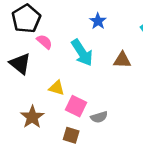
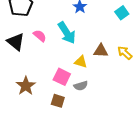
pink semicircle: (44, 42) -> (40, 36), moved
brown triangle: (122, 60) -> (101, 51), moved
yellow triangle: (57, 88) -> (81, 62), moved

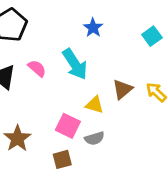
brown triangle: (101, 51) -> (123, 89), turned -42
brown square: (58, 101) -> (62, 159), turned -32

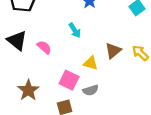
cyan arrow: (75, 64) -> (75, 30), size x0.6
pink semicircle: (37, 68) -> (44, 47), moved

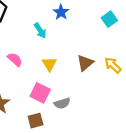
cyan arrow: (75, 30) -> (40, 31), moved
yellow triangle: (91, 63) -> (49, 64), moved, turned 42

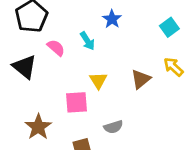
pink semicircle: (15, 59) -> (56, 48), moved
yellow arrow: (113, 65) -> (173, 67), moved
pink square: (40, 93) -> (76, 102), moved, turned -30

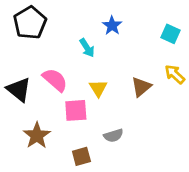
cyan square: (169, 27) -> (170, 34), turned -30
pink semicircle: (56, 48) -> (55, 80), moved, size x1.4
black triangle: (25, 67) -> (19, 90), moved

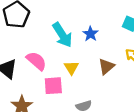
blue star: (112, 26) -> (91, 34), moved
cyan arrow: (87, 48) -> (62, 35), size x1.6

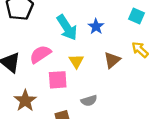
pink semicircle: (36, 61) -> (40, 54), turned -75

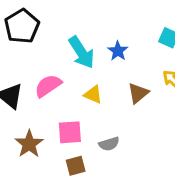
yellow triangle: (76, 61) -> (93, 94), turned -35
pink square: (58, 80) -> (70, 132), moved

